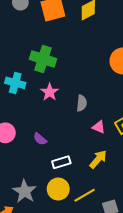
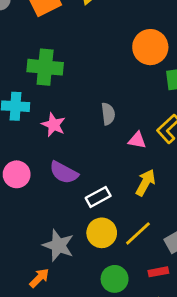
pink star: (50, 92) -> (54, 125), moved
purple semicircle: (40, 139) -> (64, 173), size x1.5

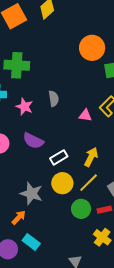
gray semicircle: (108, 114) -> (54, 99), moved
yellow arrow: (145, 183) -> (91, 157), moved
green circle: (115, 279) -> (81, 209), moved

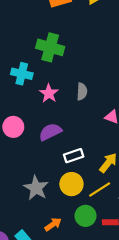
purple semicircle: (33, 141) -> (50, 132), turned 115
orange arrow: (19, 218) -> (53, 224), moved

